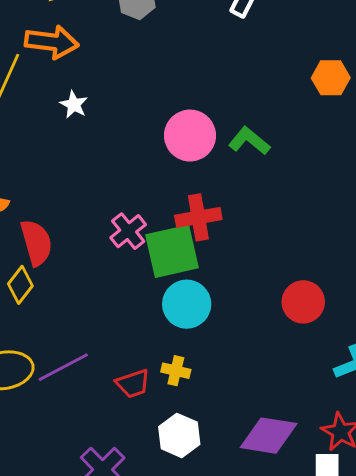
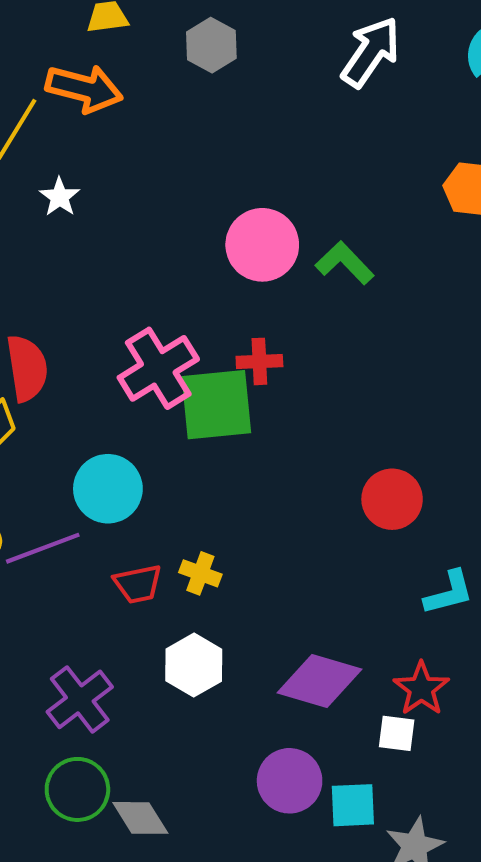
white star: (74, 105) -> (60, 197), moved
red cross: (198, 217) -> (259, 361), size x0.7
pink cross: (128, 231) -> (158, 368), size x1.5
cyan circle: (187, 304) -> (108, 489), moved

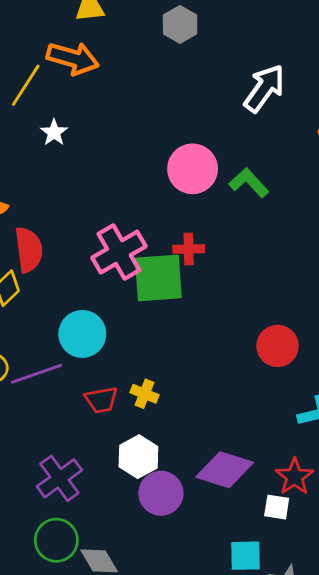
gray hexagon: (211, 45) -> (180, 24), moved
white arrow: (371, 52) -> (264, 88), moved
purple circle: (290, 781) -> (161, 493), moved

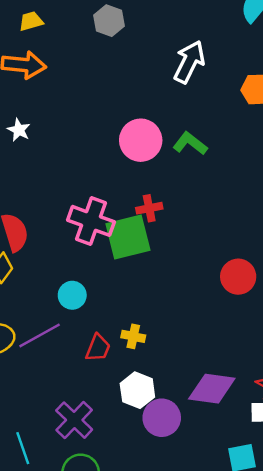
pink cross: (119, 252) -> (91, 221), turned -30
cyan circle: (82, 334) -> (72, 295), size x0.7
red trapezoid: (101, 400) -> (98, 348), turned -48

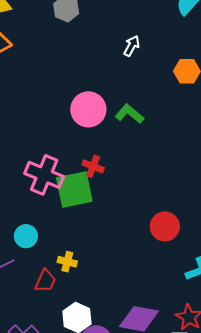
white arrow: (189, 62) -> (132, 46), size x0.6
red cross: (149, 208) -> (93, 166), turned 30
yellow cross: (133, 336) -> (67, 262), moved

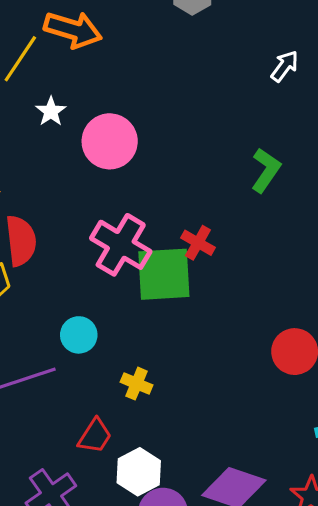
pink circle: (88, 109) -> (110, 141), moved
green L-shape: (129, 114) -> (266, 170), turned 76
red trapezoid: (45, 281) -> (95, 436), moved

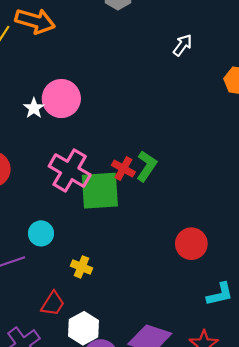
white star: (51, 111) -> (34, 108), moved
green L-shape: (266, 170) -> (147, 166), moved

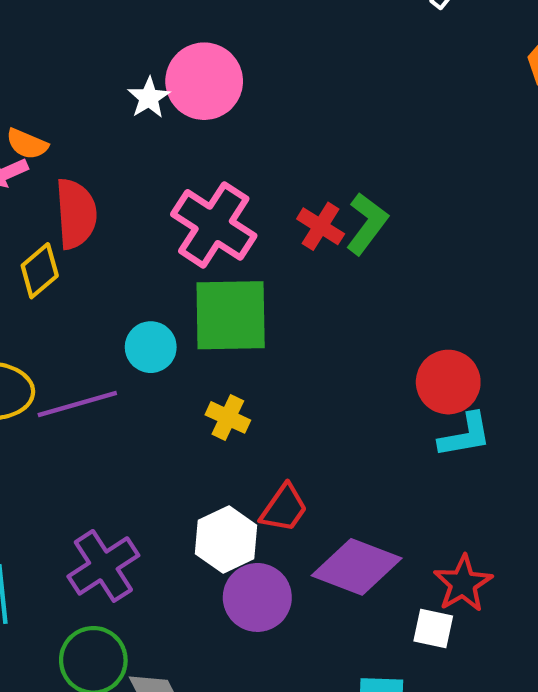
green square: (100, 191) -> (231, 315), moved
cyan L-shape: (220, 294) -> (465, 435), moved
red trapezoid: (53, 304) -> (284, 508), moved

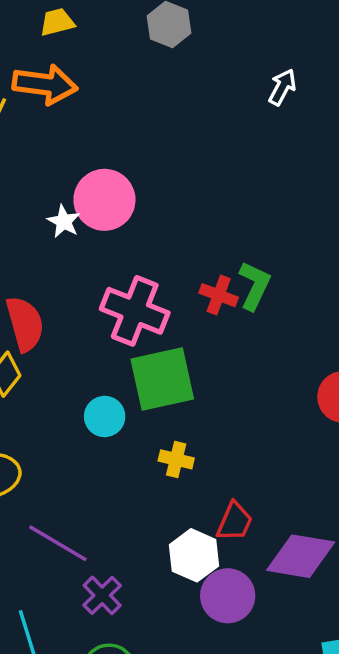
purple line: (77, 404) -> (58, 543), moved, turned 58
purple cross: (103, 566) -> (102, 595), size x0.7

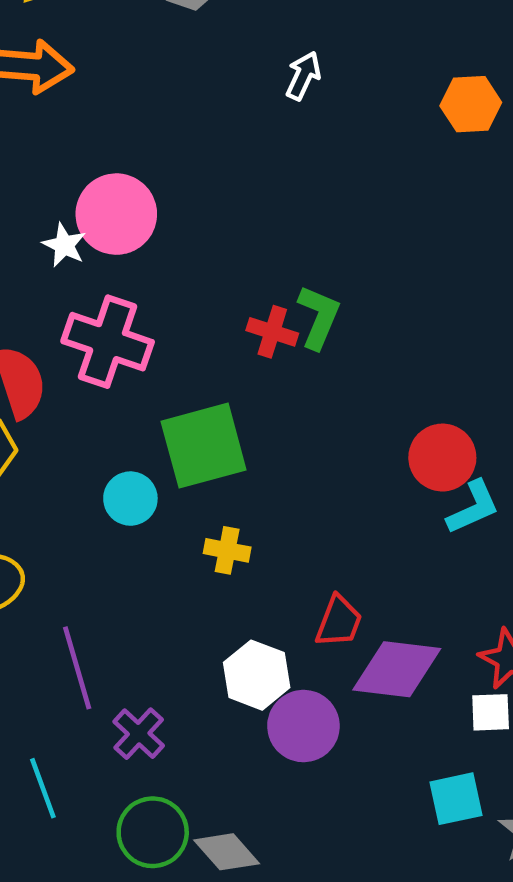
white arrow: (282, 87) -> (303, 76), moved
pink cross: (135, 311) -> (108, 342), moved
red trapezoid: (234, 522) -> (339, 621), moved
purple line: (58, 543) -> (77, 668), turned 46

